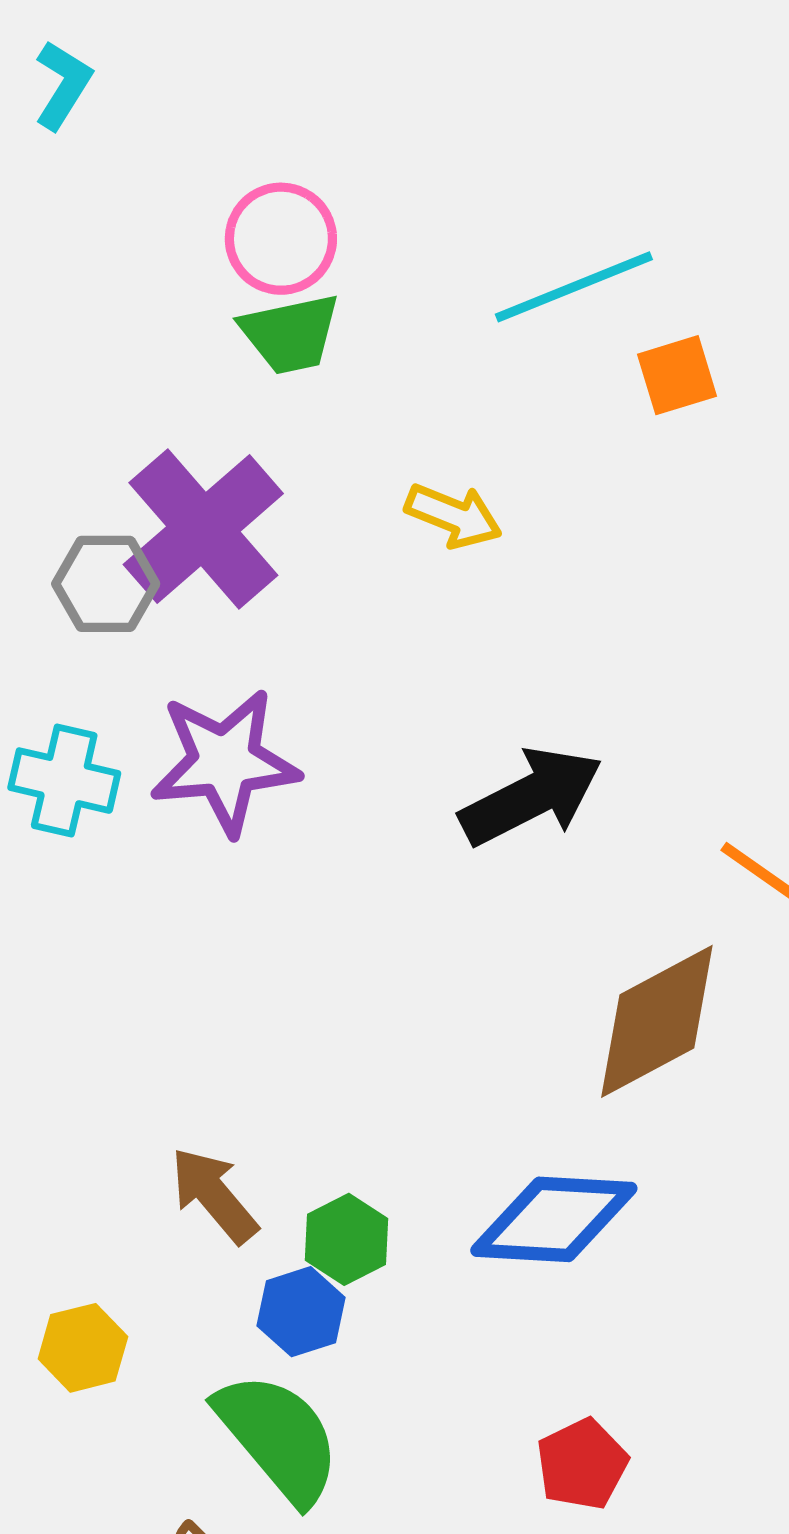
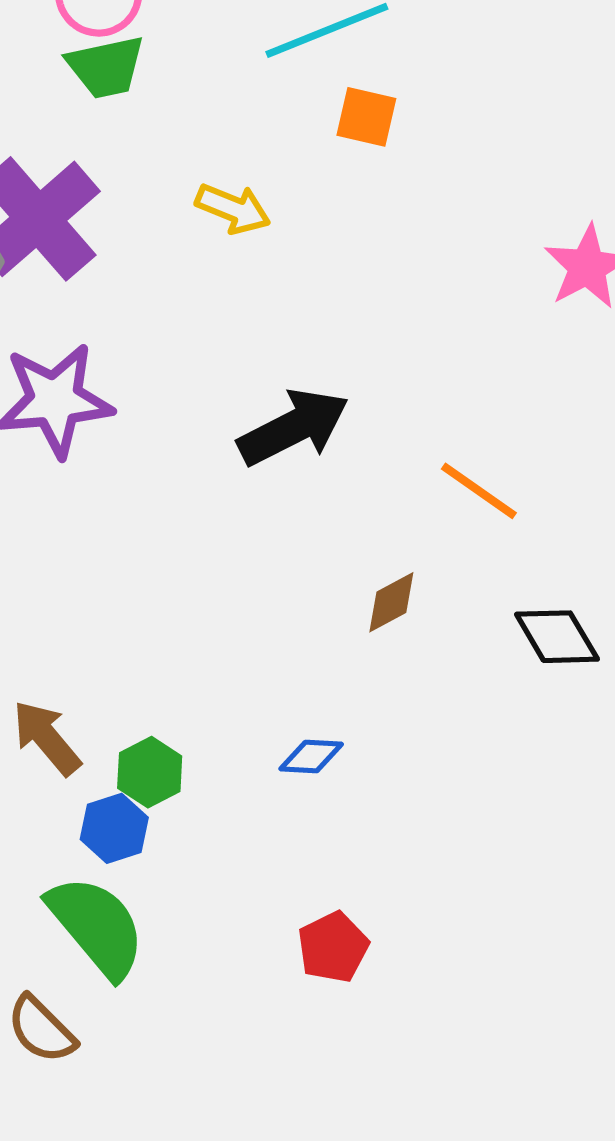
orange square: (677, 375) -> (366, 117), moved, turned 30
brown diamond: (657, 1021) -> (391, 602), size x0.5
blue diamond: (554, 1219) -> (311, 756), size x0.5

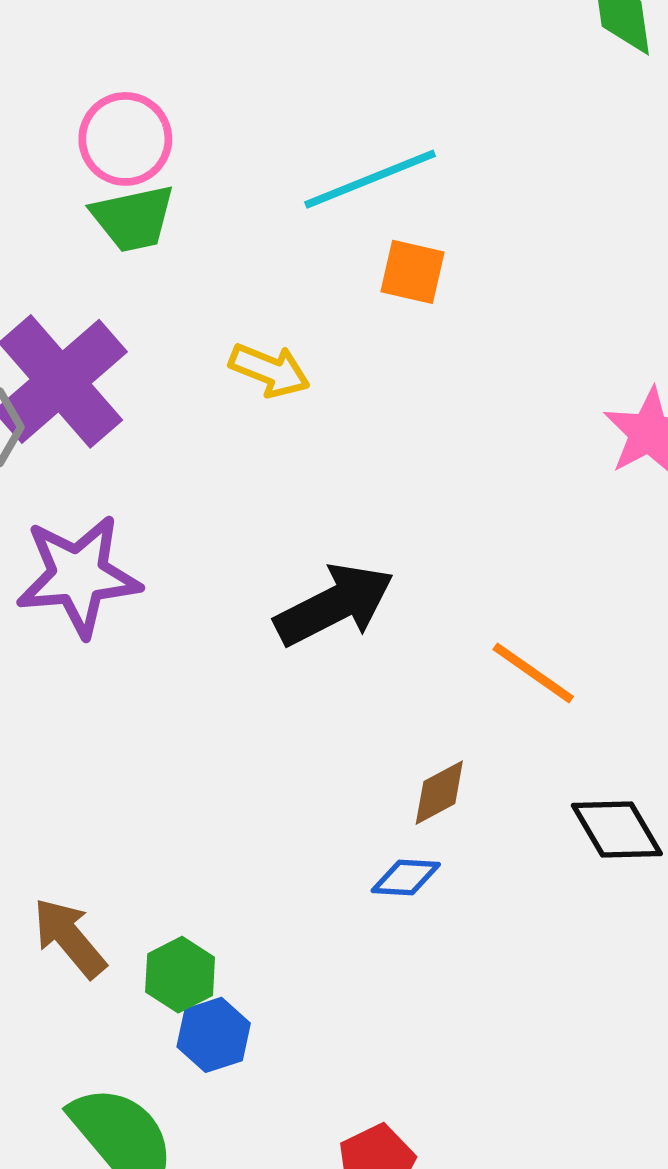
blue diamond: (311, 756) -> (406, 877), moved
blue hexagon: (114, 828) -> (214, 1035), moved

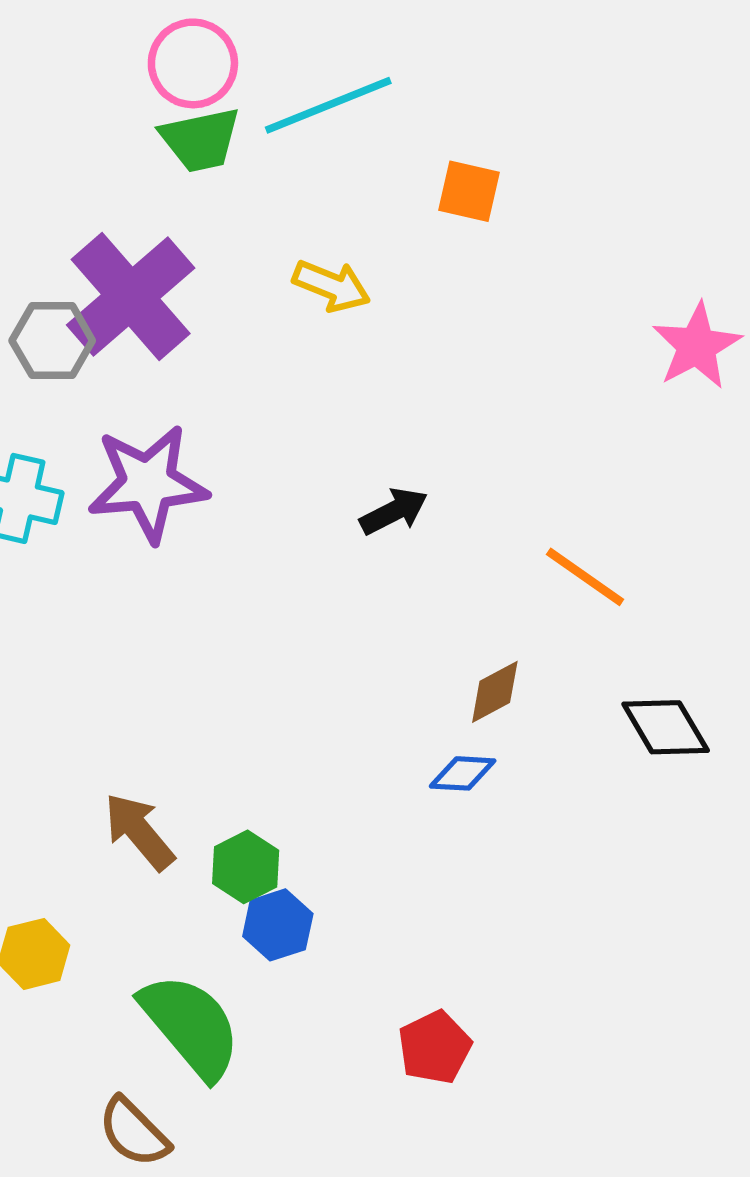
cyan line: (370, 179) -> (328, 105), moved
black arrow: (334, 605) -> (394, 511), size x0.6

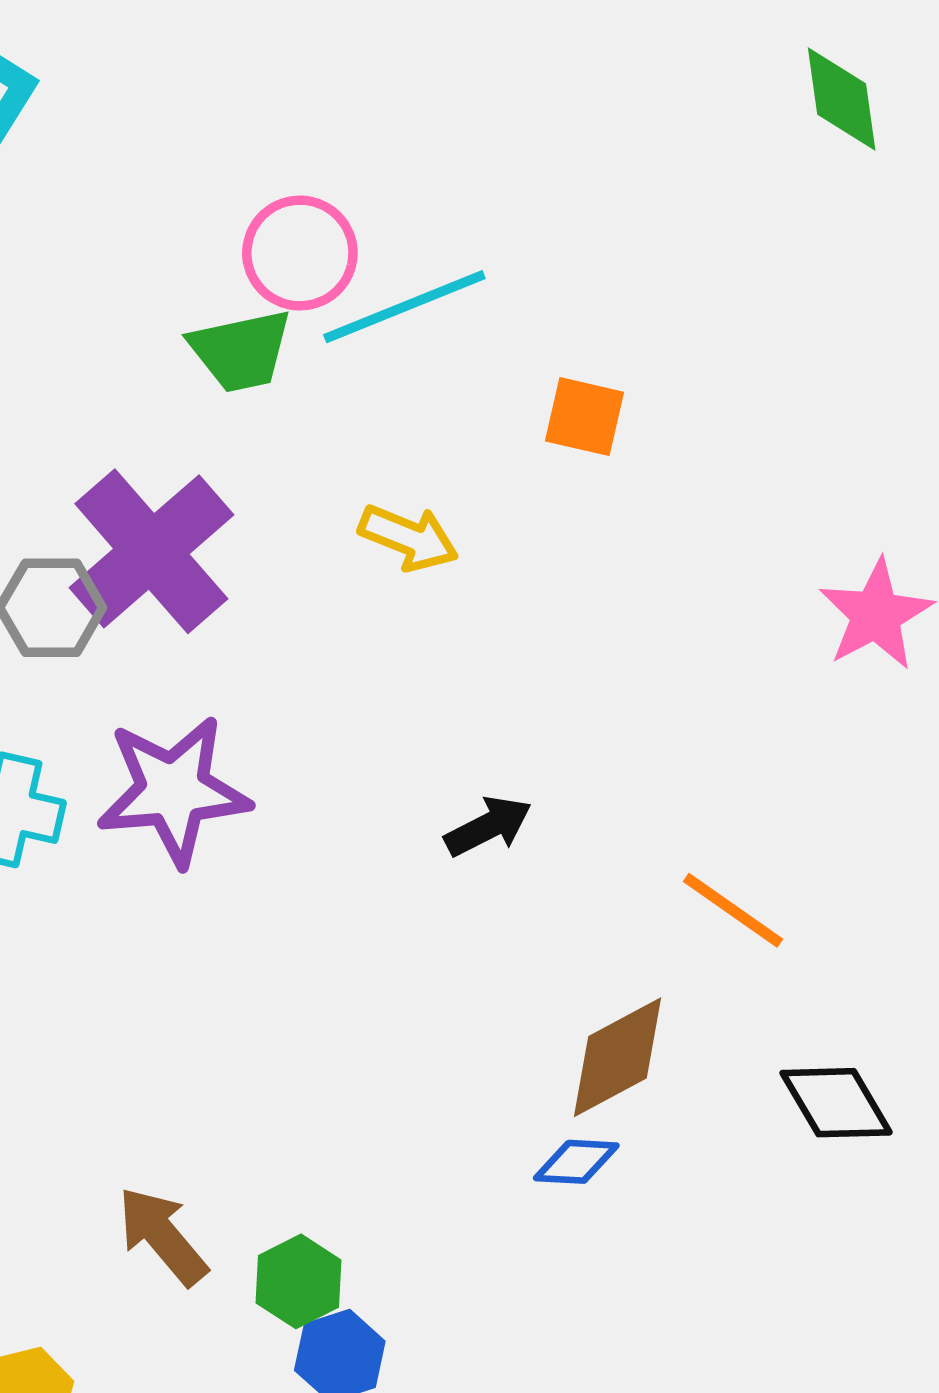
pink circle: (193, 63) -> (300, 253), moved
brown diamond: (495, 692) -> (617, 1057), size x1.5

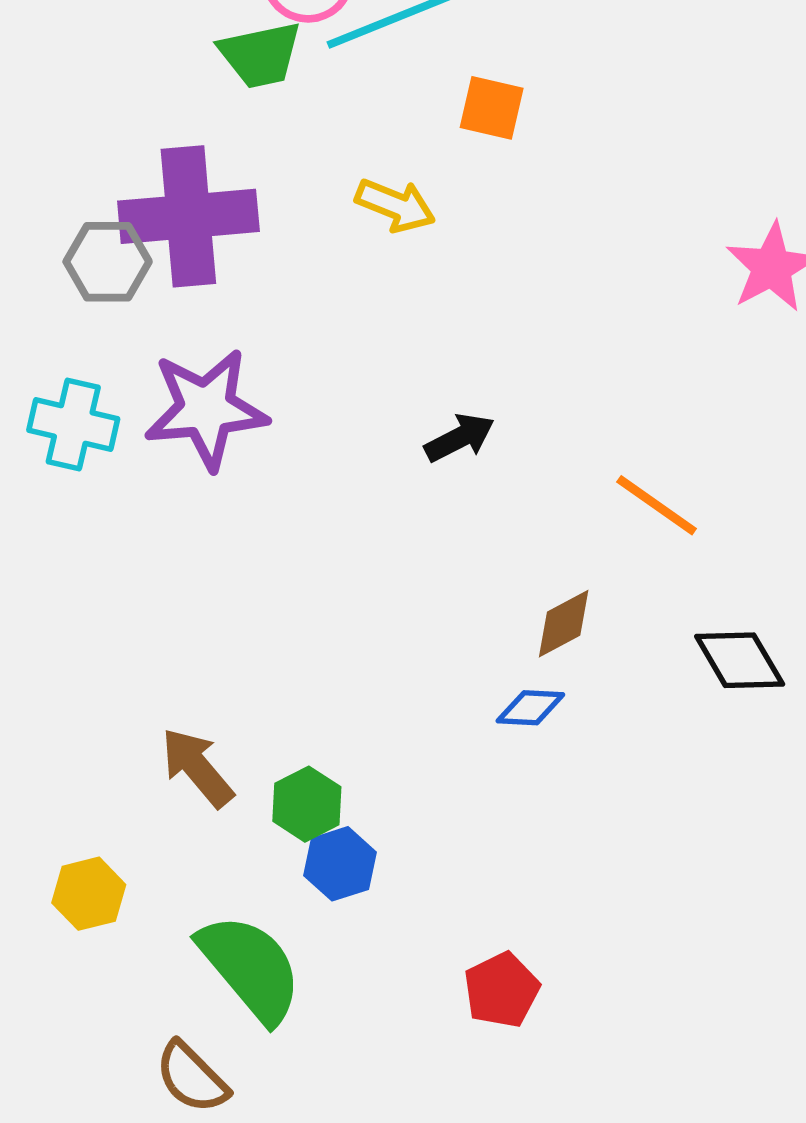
orange square: (584, 417) -> (492, 108), moved
purple cross: (151, 551) -> (188, 216), turned 36
brown diamond: (617, 1057) -> (564, 624), size x0.7

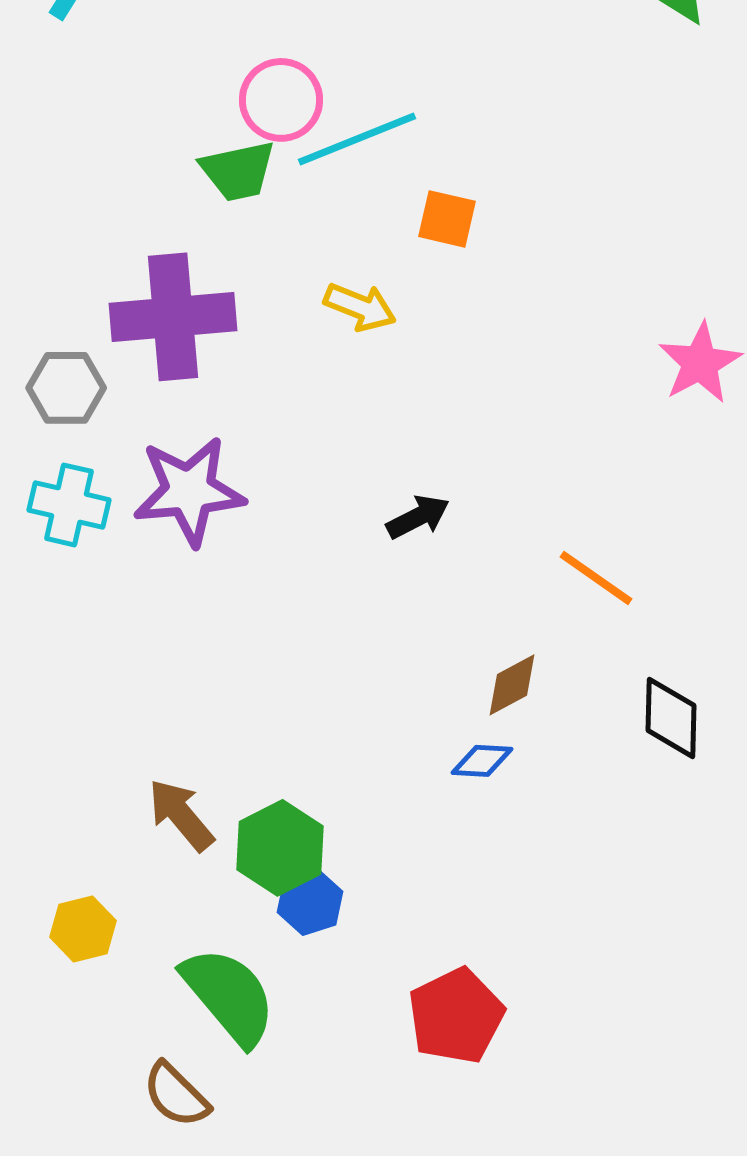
gray hexagon: (108, 262) -> (66, 388), moved
black diamond: (740, 660) -> (671, 718), turned 32
green hexagon: (307, 804) -> (280, 848), size x1.4
red pentagon: (502, 990) -> (456, 1016), size x1.4

